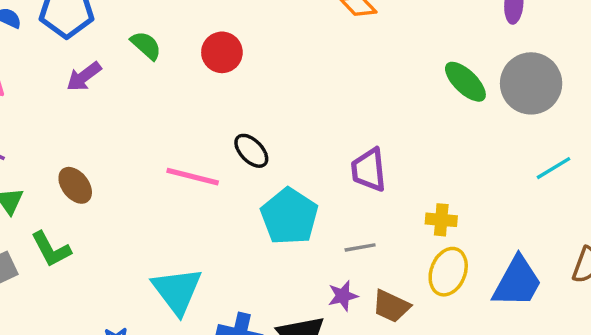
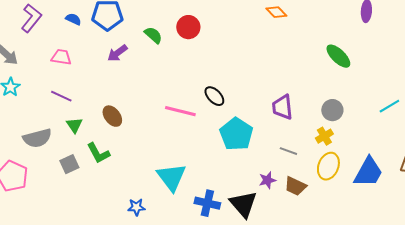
red circle: (222, 52) -> (188, 27), moved
gray circle: (531, 83) -> (332, 110), moved, size x0.6
yellow cross: (441, 220) -> (324, 136), turned -36
gray line: (360, 247) -> (288, 151), moved, turned 30

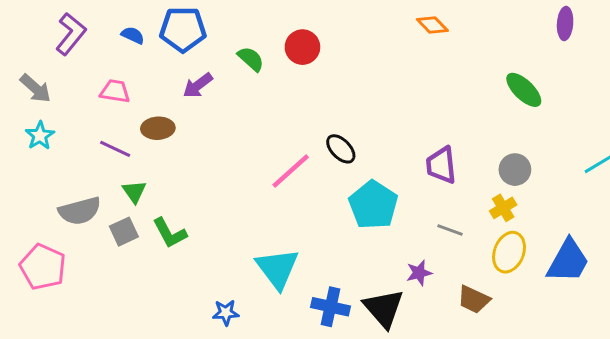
pink line: (180, 111) -> (291, 171), turned -56
brown ellipse: (112, 116) -> (158, 128), moved, turned -55
gray square: (69, 164) -> (124, 232), moved
brown trapezoid: (295, 186) -> (474, 299), moved

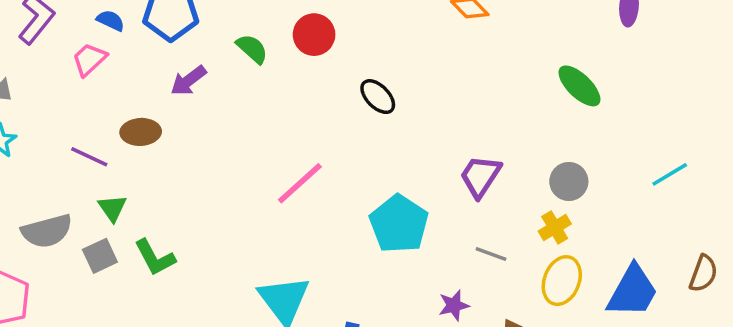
pink trapezoid: (115, 91) -> (89, 59), moved, turned -52
black ellipse: (341, 149) -> (378, 97), moved
purple trapezoid: (441, 165) -> (480, 176), turned 39

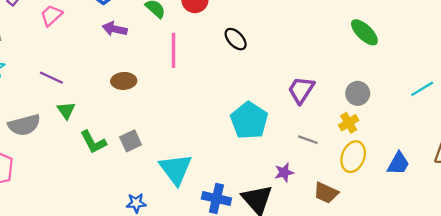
purple arrow: (188, 81) -> (115, 29), turned 50
brown ellipse: (141, 132) -> (124, 81), moved
pink line: (300, 183) -> (173, 50), moved, turned -48
gray square: (100, 256) -> (131, 141), moved
blue trapezoid: (633, 291) -> (398, 163), size x0.7

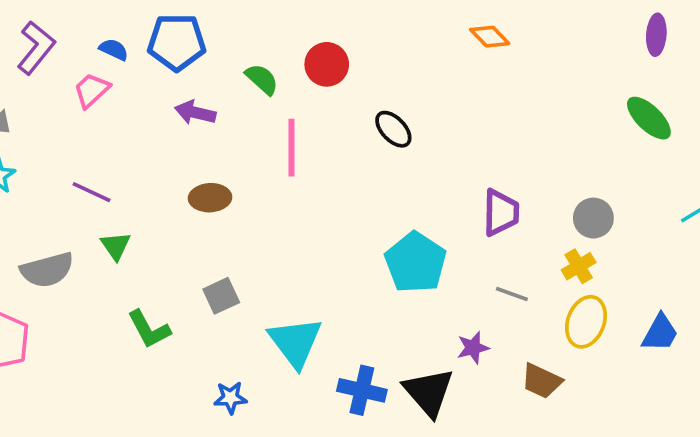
green ellipse: (364, 32) -> (649, 118), moved
purple trapezoid: (301, 90) -> (501, 212), turned 148
green L-shape: (93, 142) -> (149, 329), moved

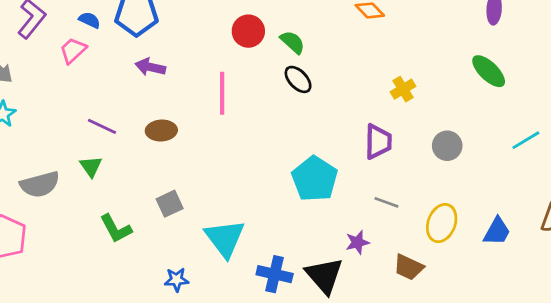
green semicircle: (262, 79) -> (293, 42), moved
purple line: (92, 192) -> (102, 126), moved
yellow cross: (579, 266) -> (403, 89), moved

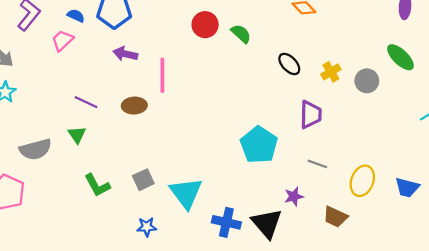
black ellipse: (298, 79) -> (289, 64), moved
pink line: (222, 93) -> (162, 75), moved
gray circle: (447, 146) -> (367, 81), moved
gray square: (170, 204) -> (143, 180), moved
blue trapezoid: (497, 231) -> (407, 188), turned 75

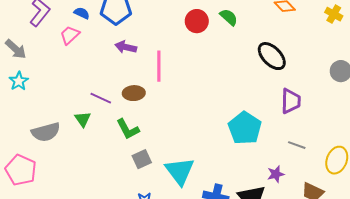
green semicircle: (241, 34) -> (229, 17), moved
black ellipse: (289, 64) -> (272, 56), size x1.4
yellow cross: (331, 72) -> (334, 14), moved, turned -30
purple line: (86, 102) -> (101, 98), moved
green L-shape: (97, 185) -> (128, 129), moved

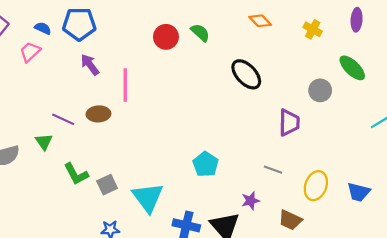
purple arrow: (126, 47) -> (90, 65), turned 40
purple trapezoid: (291, 101) -> (289, 123), moved
cyan pentagon: (245, 128) -> (206, 164), moved, size x0.7
green L-shape: (128, 129) -> (76, 174), moved

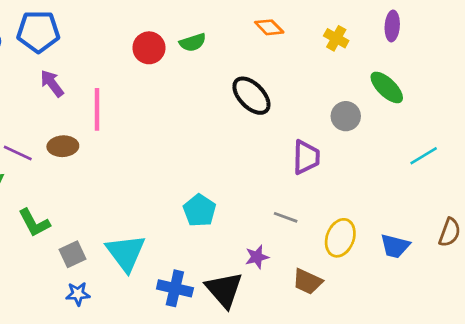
green semicircle: (200, 33) -> (193, 42), turned 120
gray square: (107, 185) -> (72, 254), moved

